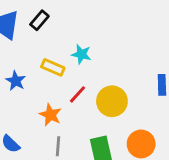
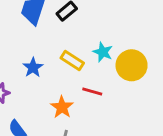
red line: (77, 94) -> (92, 91), turned 54
yellow circle: (112, 101) -> (132, 65), moved

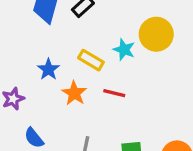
yellow circle: (132, 65) -> (156, 34), moved
orange star: (62, 107) -> (74, 93), moved

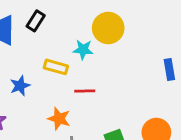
blue star: (48, 69) -> (20, 86), turned 30
orange star: (74, 93) -> (59, 119), moved

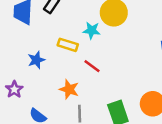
red line: (85, 91) -> (92, 66), turned 36

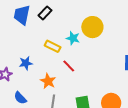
blue star: (36, 60) -> (26, 63), moved

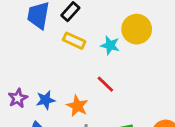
yellow rectangle: (53, 46) -> (74, 41), moved
blue star: (26, 63) -> (46, 100), moved

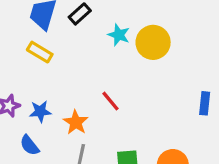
yellow rectangle: (74, 41) -> (40, 52), moved
cyan star: (110, 45) -> (119, 35), moved

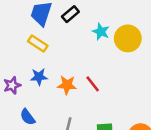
blue star: (40, 111) -> (39, 77), moved
orange star: (76, 122) -> (67, 85), moved, turned -30

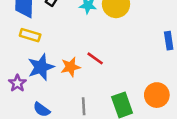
blue star: (39, 77) -> (41, 67), size x1.5

